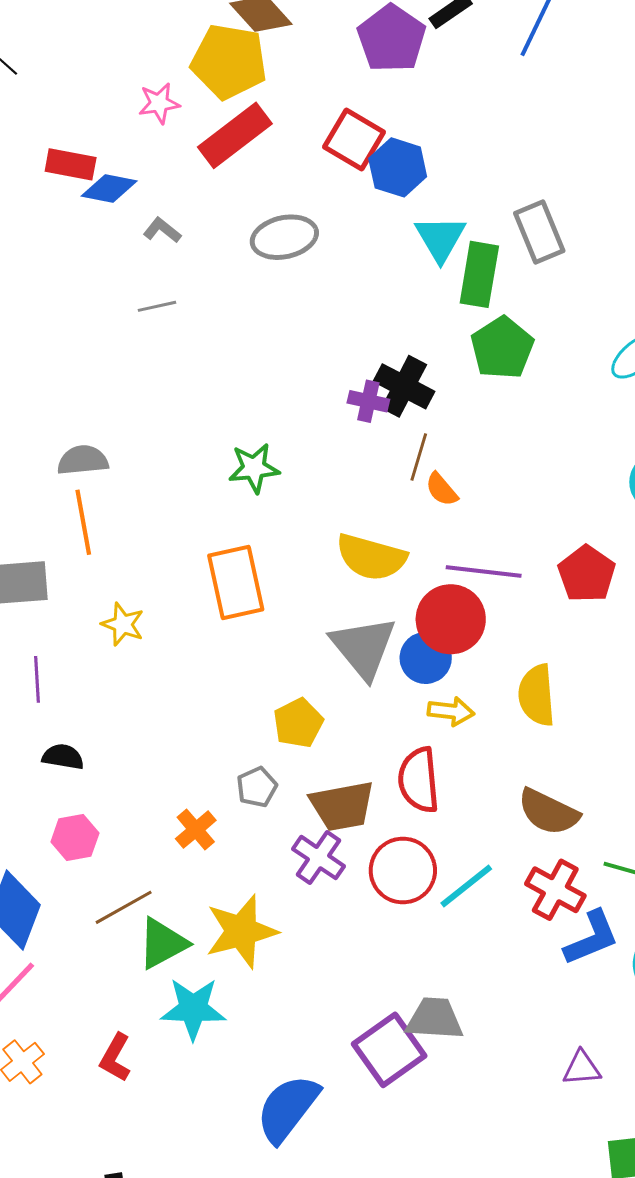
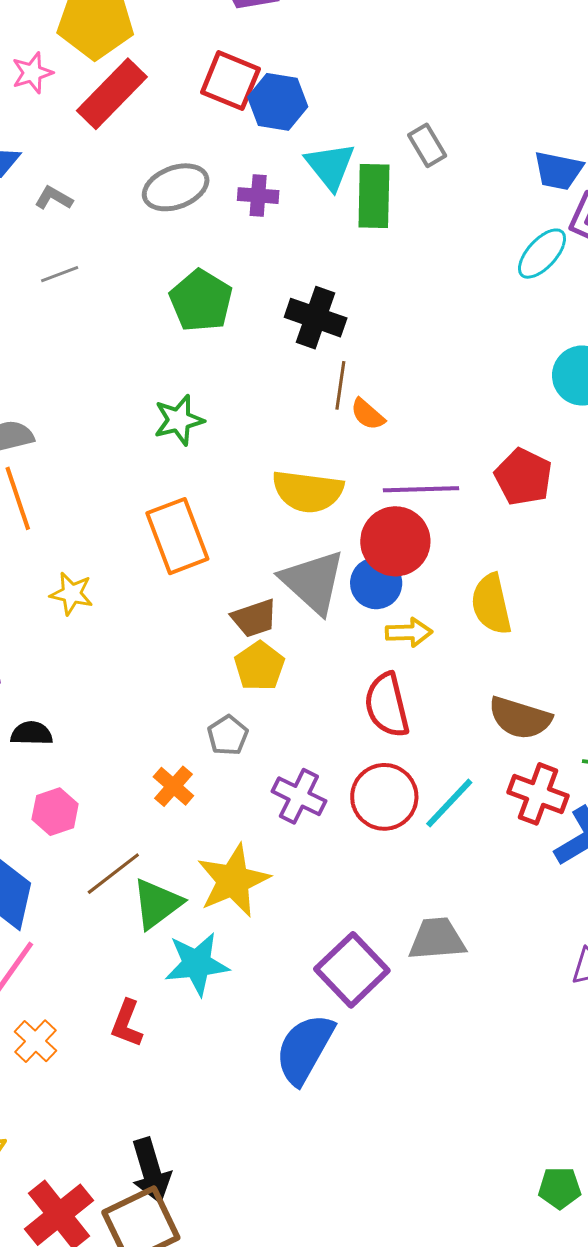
gray rectangle: (539, 232) -> (427, 145), size x0.7
green pentagon: (502, 348) -> (201, 301), moved
purple cross: (368, 401) -> (258, 196), moved
brown trapezoid: (342, 806) -> (254, 618), moved, size x0.7
purple square: (389, 1050) -> (352, 970), moved

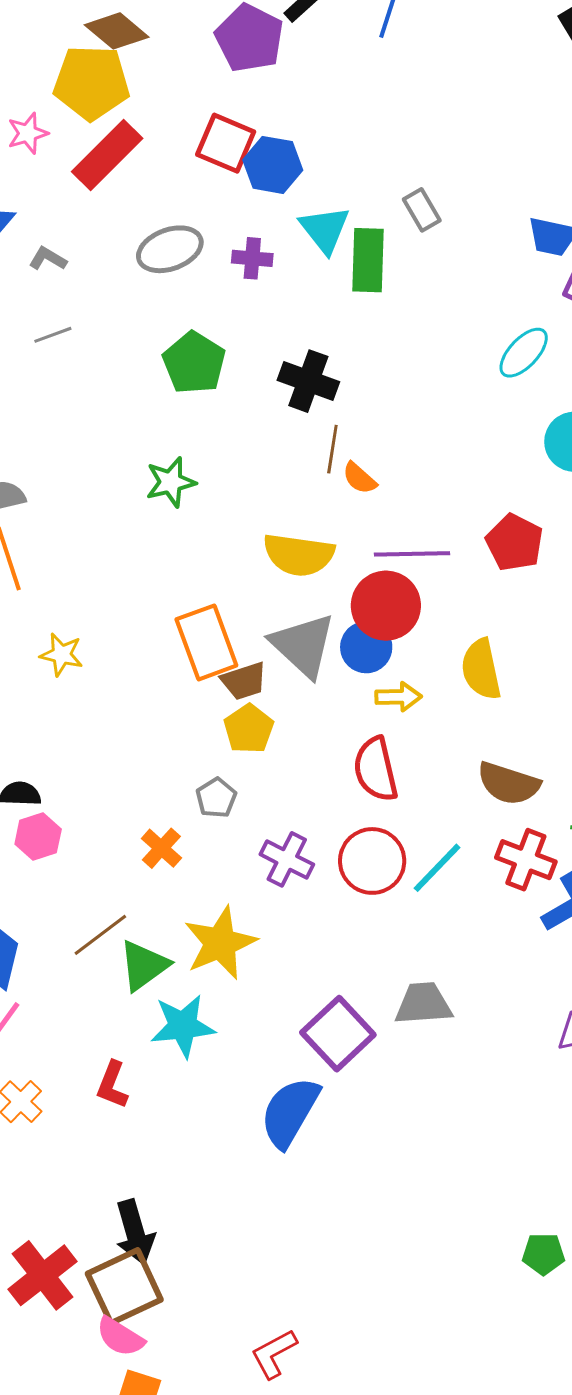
cyan ellipse: (542, 254) -> (524, 353), moved
orange rectangle: (177, 536) -> (206, 642), moved
pink hexagon: (55, 812) -> (38, 837), moved

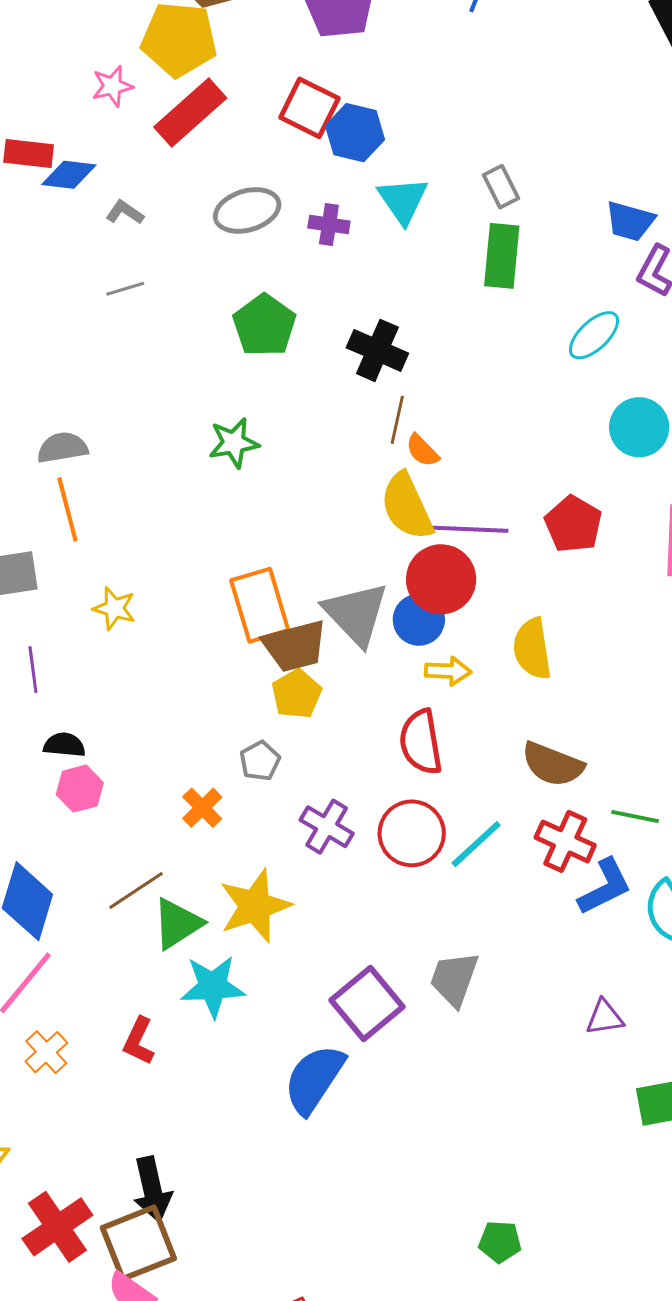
green rectangle: (368, 260) -> (502, 256), moved
yellow semicircle: (299, 555) -> (407, 506), moved, turned 54
brown trapezoid: (244, 681) -> (295, 646), size x1.4
gray trapezoid: (423, 1004) -> (454, 979), turned -70
green pentagon: (543, 1254) -> (500, 1242), moved

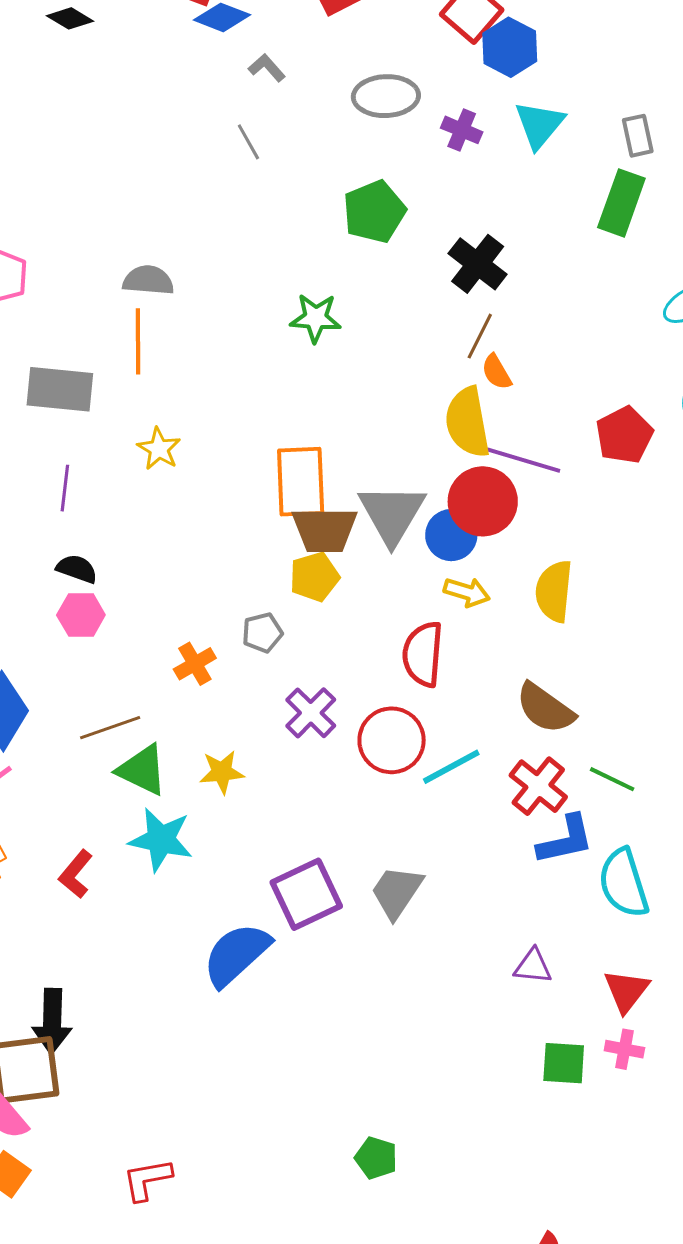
gray line: (125, 289) -> (248, 142), turned 63
red pentagon: (573, 524) -> (624, 435), moved
yellow star: (255, 906) -> (222, 772), size x0.6
green triangle: (177, 924) -> (142, 770), turned 44

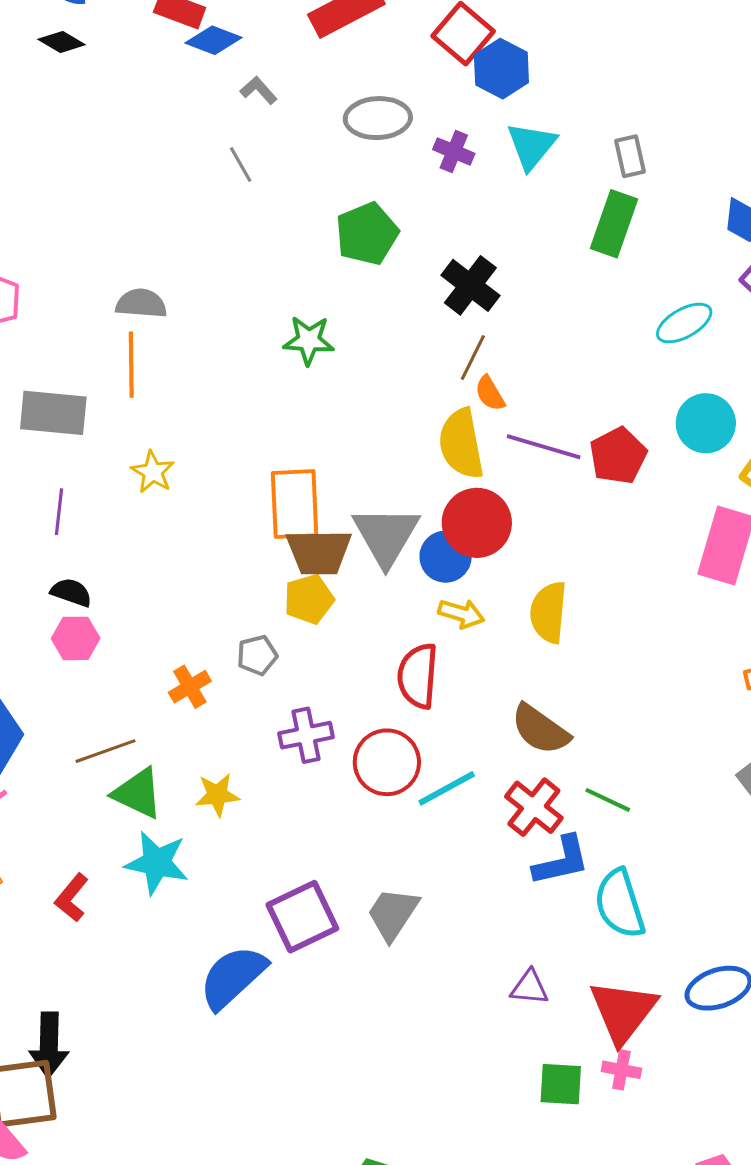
purple line: (523, 460) -> (544, 447), moved
purple cross: (311, 713) -> (306, 735), turned 34
red triangle: (626, 991) -> (623, 1011), size x1.5

